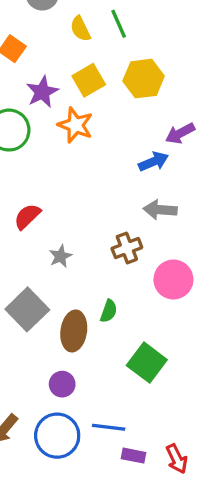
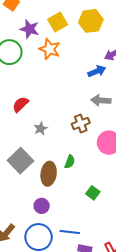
purple star: (42, 92) -> (29, 29), turned -30
green square: (147, 363) -> (93, 193), size x0.6

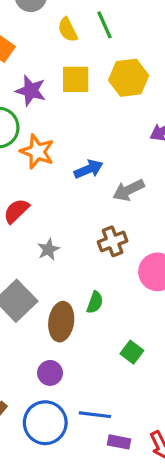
yellow square: (58, 22) -> (76, 79), turned 30
orange star: (50, 49) -> (37, 152), moved
blue arrow: (97, 71) -> (88, 169), moved
gray arrow: (101, 100) -> (129, 190), moved, turned -30

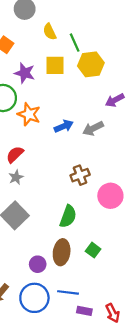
green line: (105, 25) -> (75, 43), moved
gray arrow: (129, 190) -> (93, 128), moved
gray star: (48, 249) -> (16, 177), moved
green semicircle: (95, 302) -> (68, 216), size x1.5
brown ellipse: (61, 322) -> (62, 252), moved

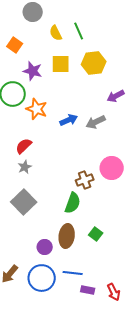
green line: (75, 43) -> (79, 31), moved
brown cross: (80, 175) -> (85, 180), moved
pink circle: (110, 196) -> (112, 168), moved

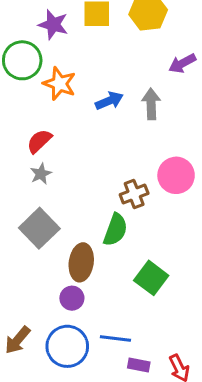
gray arrow: (96, 122) -> (151, 104), turned 114
green square: (96, 234) -> (151, 278), size x1.5
brown ellipse: (67, 236) -> (81, 262), moved

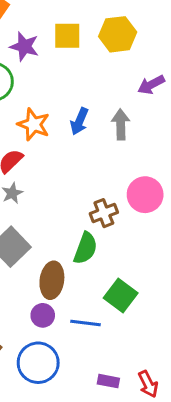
orange star: (59, 84) -> (34, 124), moved
blue arrow: (109, 101) -> (79, 121), turned 136
blue line: (115, 339) -> (86, 323), moved

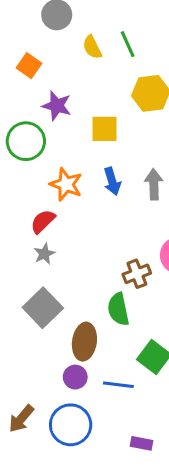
yellow square: (67, 36) -> (104, 129), moved
blue arrow: (79, 121) -> (112, 181), turned -40
green semicircle: (86, 248) -> (118, 309), turned 148

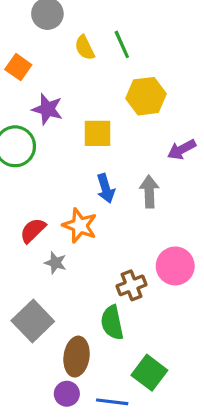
orange star: (66, 184) -> (80, 226), moved
gray star: (44, 254) -> (56, 263), moved, turned -30

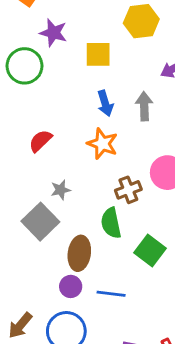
orange star: (80, 226) -> (102, 144), moved
gray star: (56, 263) -> (61, 190), moved, turned -30
green square: (149, 373) -> (150, 250), moved

